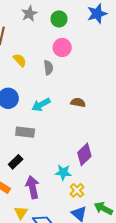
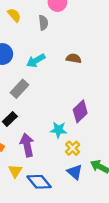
gray rectangle: (25, 132) -> (20, 89), turned -54

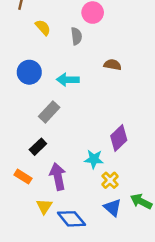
brown semicircle: (74, 58) -> (113, 65), moved
cyan arrow: (36, 61) -> (68, 80), turned 30

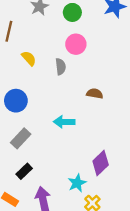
cyan arrow: (68, 80) -> (64, 122), moved
gray rectangle: (49, 112) -> (21, 138), moved
cyan star: (94, 159) -> (77, 183), turned -30

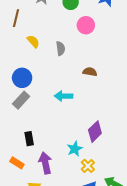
pink circle: (76, 44) -> (86, 25), moved
gray rectangle: (21, 138) -> (21, 100), moved
black rectangle: (24, 171) -> (29, 139), turned -56

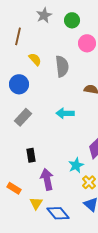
gray semicircle: (61, 48) -> (62, 66), size x1.5
blue circle: (22, 78) -> (19, 84), moved
orange rectangle: (17, 163) -> (14, 188), moved

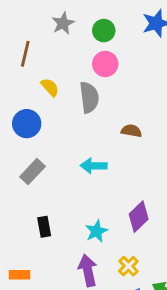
pink circle: (87, 43) -> (105, 64), moved
cyan star: (76, 165) -> (96, 231), moved
purple arrow: (47, 179) -> (88, 270), moved
orange rectangle: (14, 188) -> (19, 275), turned -32

